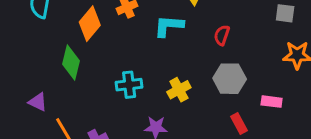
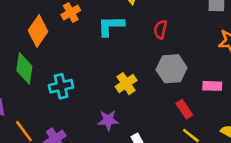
cyan cross: (129, 85) -> (61, 86), moved

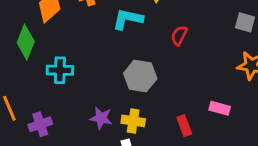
gray hexagon: (172, 69) -> (140, 76), moved
yellow cross: (126, 84) -> (133, 121), moved, turned 30

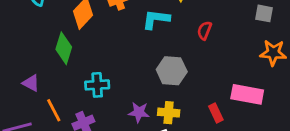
cyan cross: (60, 70) -> (97, 85), moved
pink rectangle: (220, 108) -> (247, 94), size x1.6

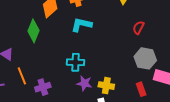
cyan L-shape: (156, 19) -> (81, 25), moved
gray hexagon: (172, 71) -> (145, 58), moved
cyan cross: (97, 85) -> (76, 62), moved

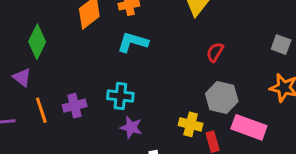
green diamond: (34, 31) -> (37, 42), moved
yellow cross: (106, 86) -> (191, 124), moved
purple cross: (43, 87) -> (75, 106), moved

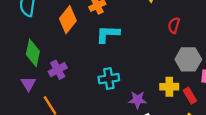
purple triangle: (22, 77) -> (28, 84), turned 35
purple cross: (75, 106) -> (58, 70), moved
purple star: (131, 127) -> (137, 100), moved

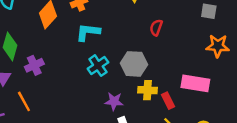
gray hexagon: (188, 59) -> (134, 64), moved
cyan cross: (109, 79) -> (98, 66), moved, turned -30

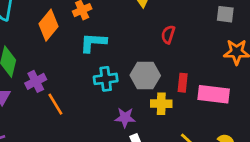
cyan cross: (98, 66) -> (106, 79), turned 30
orange line: (24, 101) -> (55, 104), moved
red rectangle: (168, 101) -> (183, 83), moved, turned 35

